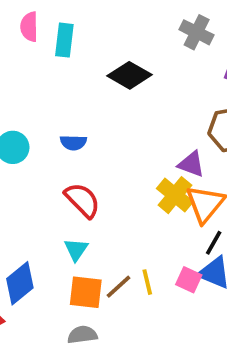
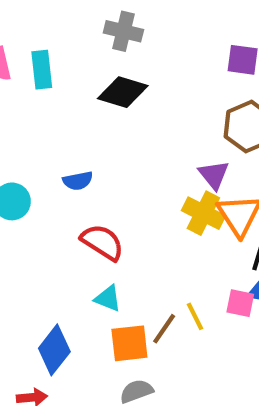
gray cross: (197, 32) -> (123, 31), moved
purple triangle: (191, 164) -> (214, 175), turned 44
cyan triangle: (76, 250) -> (108, 299), turned -30

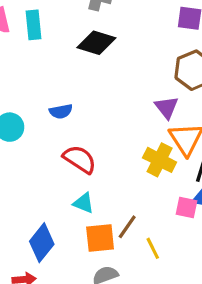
yellow cross: (203, 213) -> (160, 160), moved
yellow line: (195, 316) -> (153, 248), moved

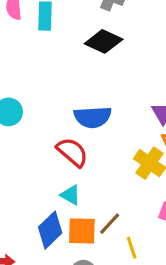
blue semicircle: (61, 111) -> (93, 117), moved, size x1.6
blue diamond: (42, 243) -> (50, 230), moved

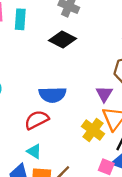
red semicircle: (72, 152) -> (37, 120), turned -70

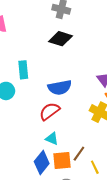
cyan rectangle: (20, 19) -> (23, 70), moved

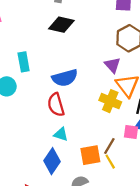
red semicircle: (50, 111) -> (56, 105), turned -65
brown line: (79, 154) -> (109, 146), moved
orange square: (62, 161) -> (90, 155), moved

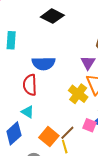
orange square: (90, 155) -> (49, 137), turned 36

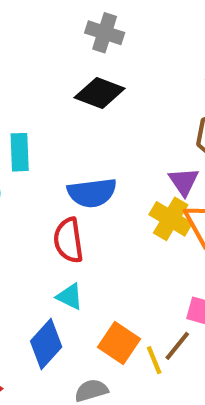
yellow cross: (78, 94) -> (171, 219), moved
brown line: (67, 133) -> (177, 346), moved

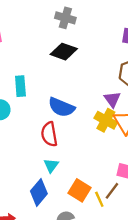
blue semicircle: (92, 193) -> (61, 107), turned 32
cyan triangle: (70, 296) -> (51, 165), turned 42

